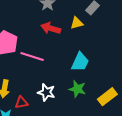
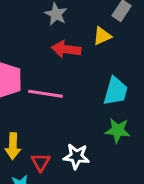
white star: (46, 92) -> (76, 156), moved
red triangle: (21, 103) -> (41, 162), turned -40

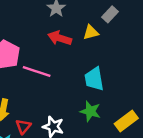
cyan trapezoid: (116, 91) -> (94, 79), turned 145

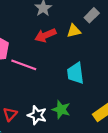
red arrow: (60, 38) -> (45, 35), turned -42
green star: (90, 111) -> (61, 110), moved

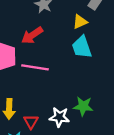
red arrow: (45, 35) -> (32, 35), moved
cyan trapezoid: (75, 73) -> (82, 47), moved

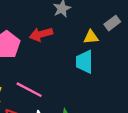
pink line: (35, 67) -> (29, 90), moved

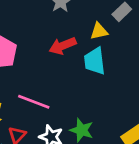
red arrow: (41, 34) -> (63, 46), moved

